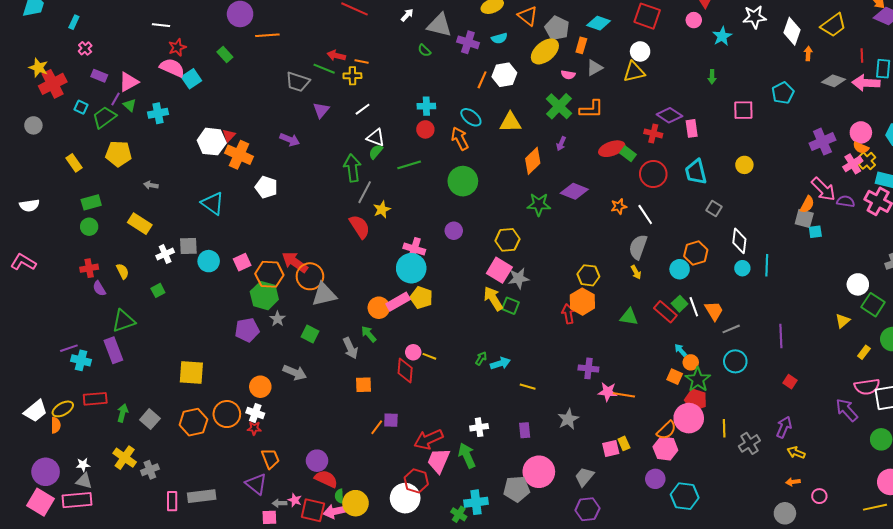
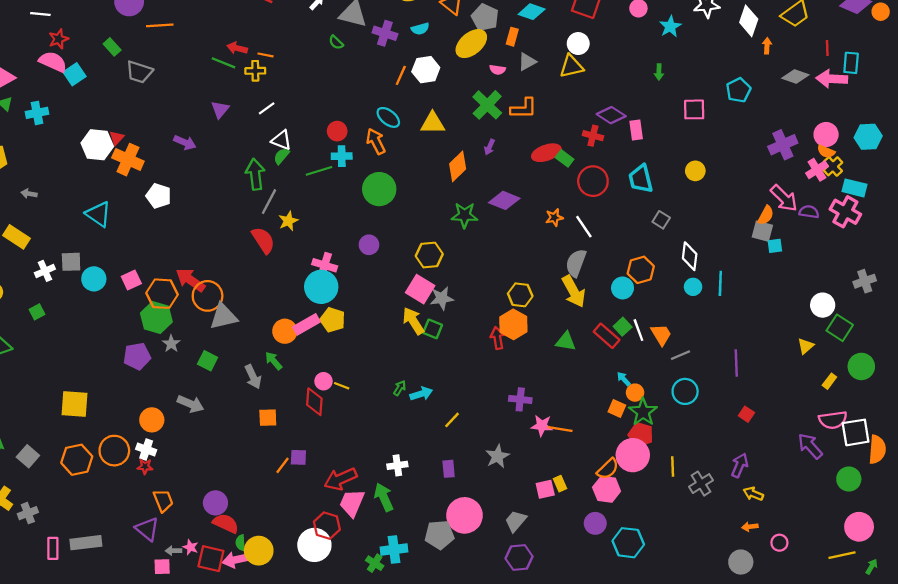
gray trapezoid: (298, 82) -> (139, 72), moved
cyan cross: (426, 106) -> (342, 156), moved
yellow arrow: (636, 272) -> (574, 291), size x2.0
yellow line: (528, 387) -> (452, 420), turned -63

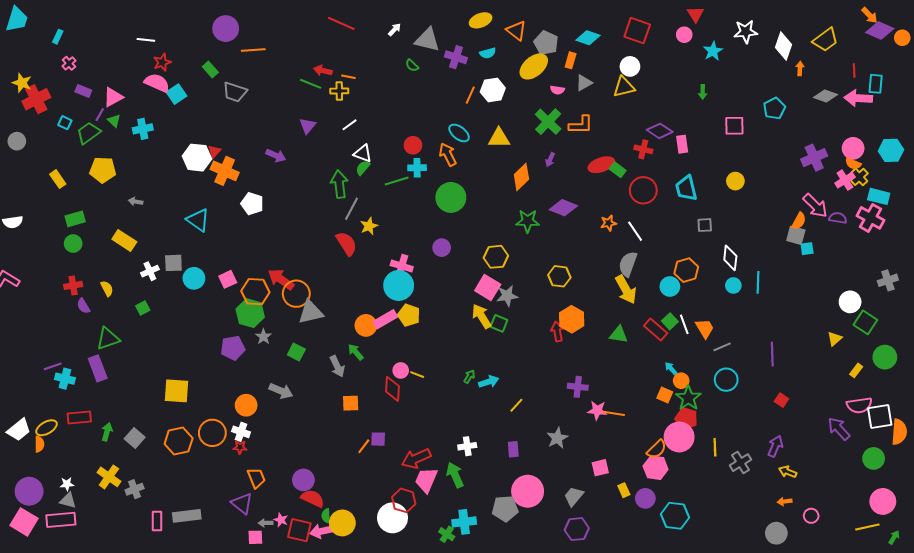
gray square: (661, 220) -> (705, 225), turned -35
yellow hexagon: (520, 295) -> (559, 276), moved
yellow rectangle: (560, 484) -> (624, 490), moved

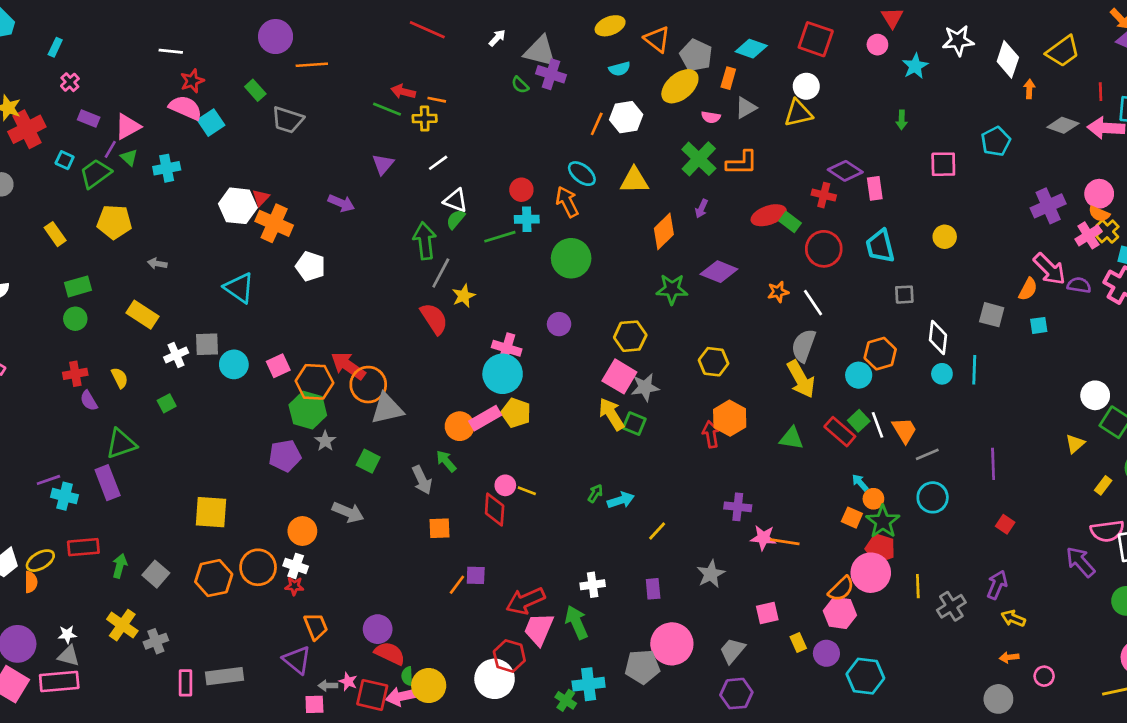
purple cross: (456, 57) -> (551, 74), moved
gray square: (796, 235) -> (992, 315), moved

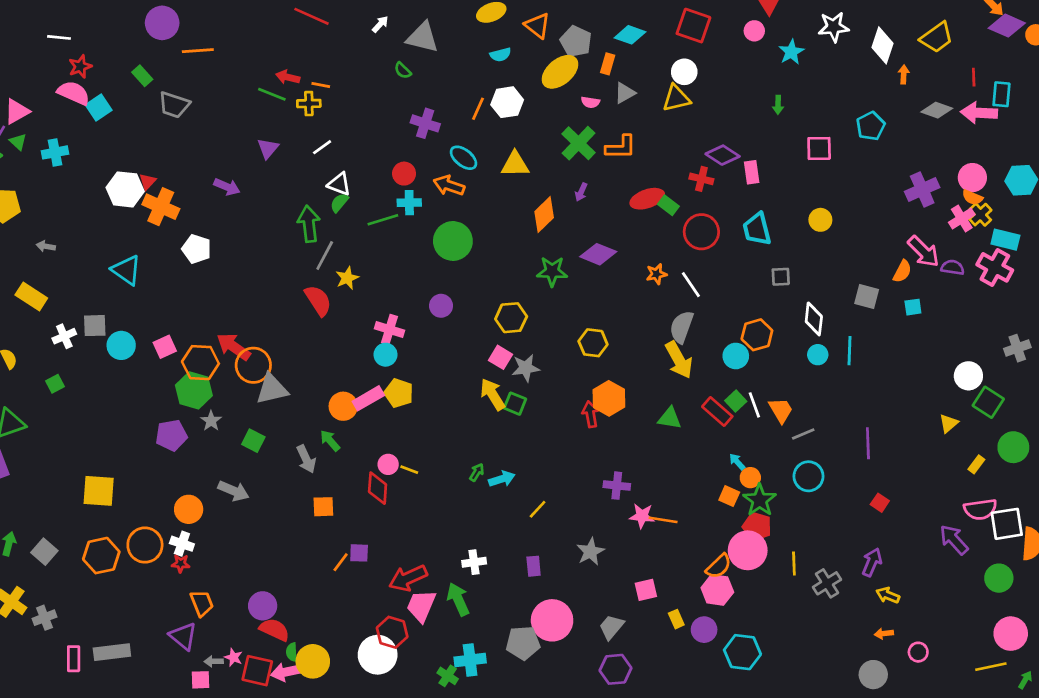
purple cross: (551, 74) -> (425, 123), moved
orange arrow: (567, 202) -> (449, 185), turned -44
cyan circle: (503, 374) -> (386, 355), size x0.6
pink square: (619, 376) -> (501, 357), size x0.7

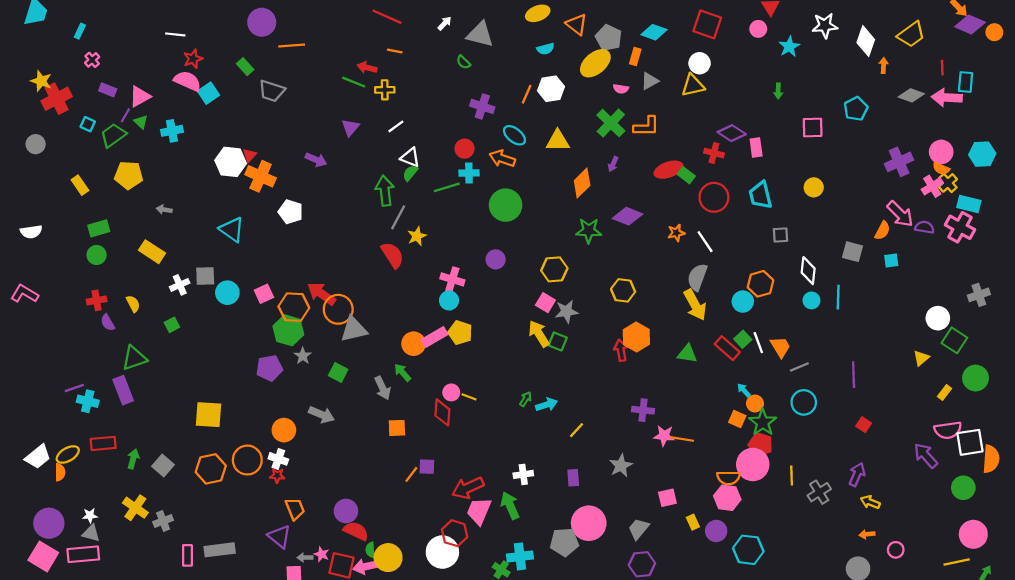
orange line: (321, 85) -> (395, 51), moved
orange semicircle: (719, 566) -> (728, 478), turned 45

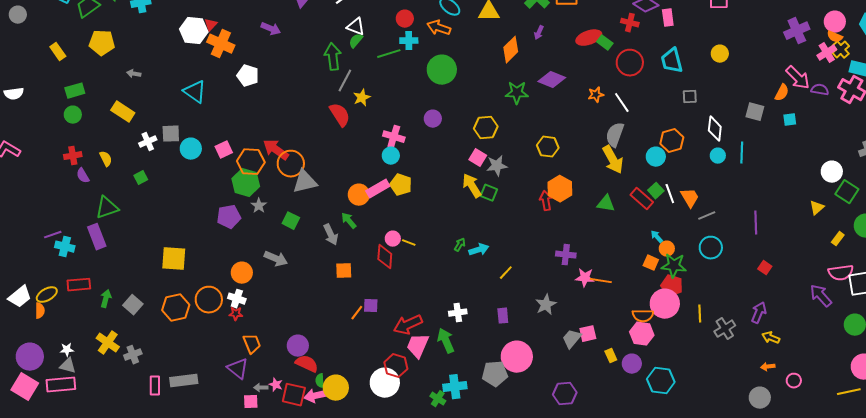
green star: (763, 422) -> (674, 266), turned -30
gray trapezoid: (639, 529) -> (572, 339), moved

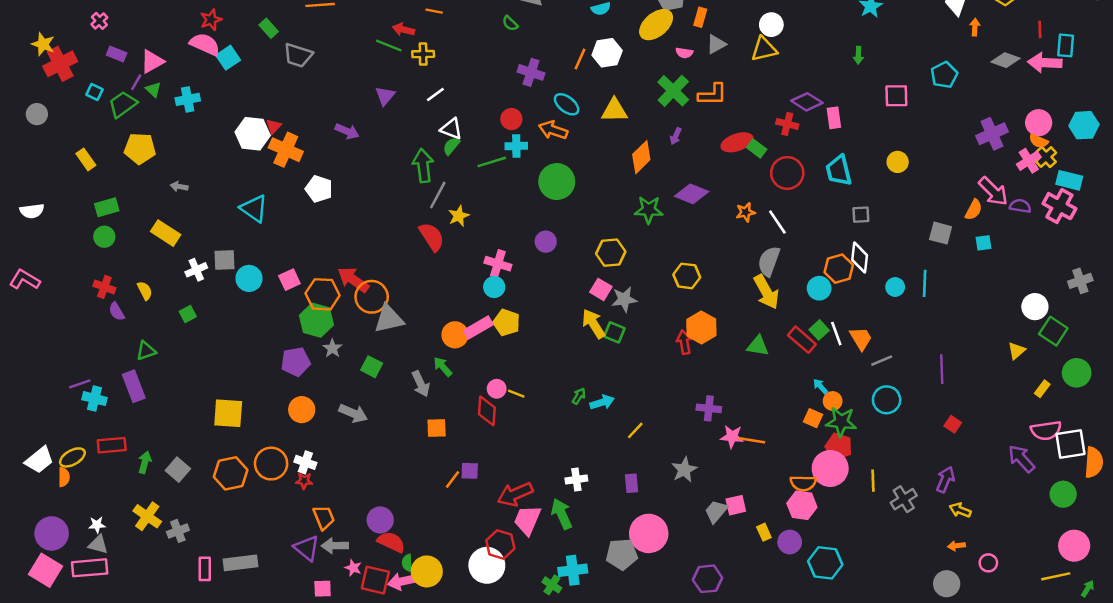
white diamond: (715, 129) -> (860, 258), moved
red cross: (73, 156) -> (104, 287), turned 30
green triangle: (107, 208) -> (146, 351), size x0.7
orange circle: (242, 273) -> (302, 410), moved
gray arrow: (261, 388) -> (335, 546), moved, size x1.5

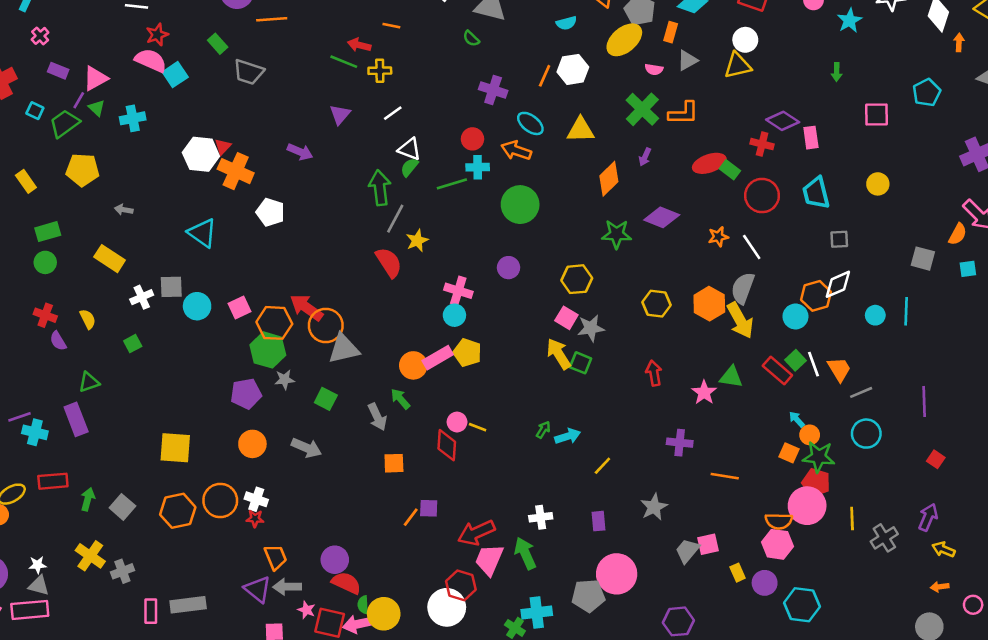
white diamond: (860, 258) -> (838, 284), turned 60
orange hexagon: (701, 327) -> (709, 304), moved
gray star: (332, 348) -> (285, 380), turned 30
pink star: (732, 437) -> (704, 392), moved, turned 30

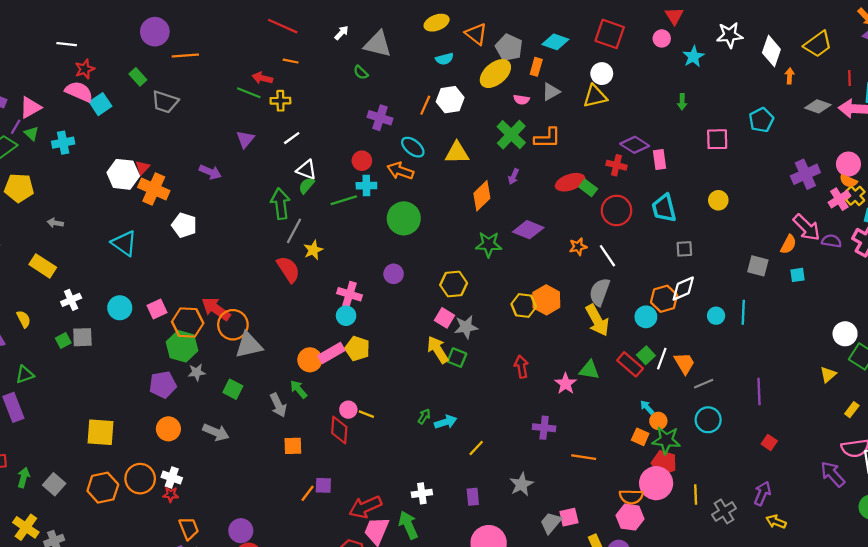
gray square: (171, 287) -> (82, 337), moved
orange hexagon: (709, 304) -> (546, 300), moved
white line: (813, 364) -> (662, 359), turned 40

